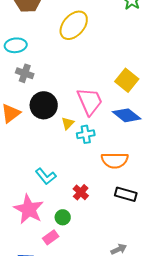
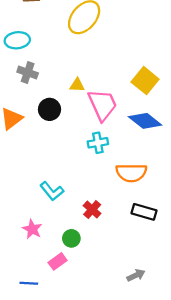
black circle: (44, 105) -> (50, 109), size x0.7
yellow triangle: (68, 123) -> (77, 85), moved, turned 48
pink star: (29, 209) -> (32, 229), size x0.6

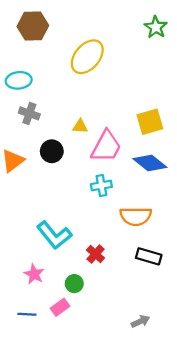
yellow square: (145, 81) -> (150, 122), turned 35
pink trapezoid: (102, 105) -> (106, 147), turned 52
cyan L-shape: (52, 191) -> (54, 235), size x1.4
blue line: (29, 283) -> (27, 314), moved

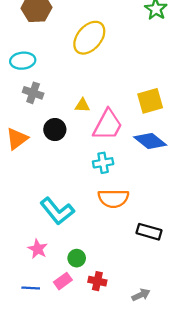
orange semicircle: (136, 216) -> (113, 198), moved
red cross: (95, 254) -> (97, 281), moved, turned -30

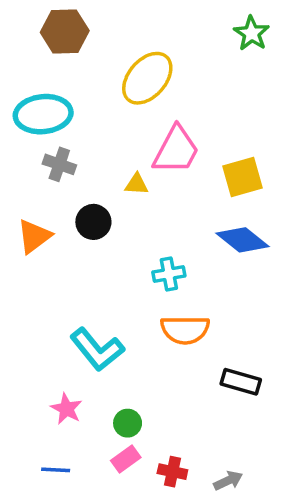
cyan ellipse: (23, 61) -> (43, 114), size x1.4
pink trapezoid: (108, 125) -> (176, 150), moved
pink rectangle: (63, 281) -> (126, 459), moved
red cross: (97, 281) -> (172, 472), moved

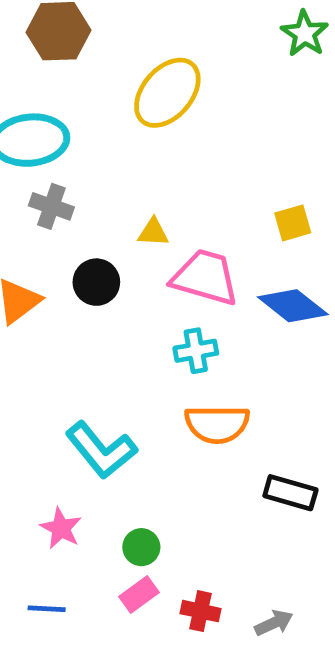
pink trapezoid: (176, 150) -> (205, 277), moved, turned -102
yellow square: (243, 177) -> (293, 223), size x0.7

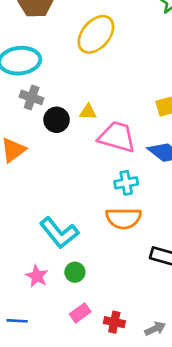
black circle: (96, 282) -> (57, 120), moved
cyan cross: (196, 351) -> (126, 183), moved
green circle: (141, 547) -> (75, 272), moved
blue line: (47, 609) -> (17, 321), moved

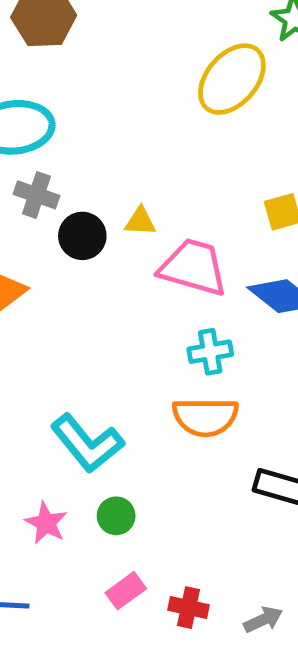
yellow ellipse: (96, 34) -> (232, 79), moved

